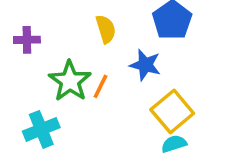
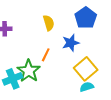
blue star: (145, 65) -> (71, 43), turned -30
green star: (70, 81) -> (29, 71), moved

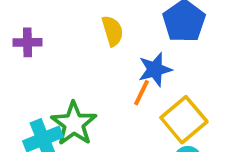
orange line: (46, 55) -> (141, 93), moved

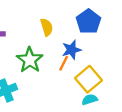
green star: (74, 124) -> (30, 60), moved

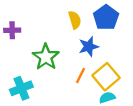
yellow semicircle: (47, 27) -> (75, 20), moved
orange line: (64, 63) -> (81, 76), moved

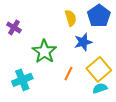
purple cross: (12, 30) -> (14, 27), turned 32
orange line: (81, 76) -> (68, 74), moved

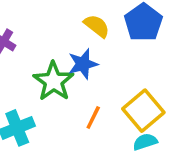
yellow semicircle: (71, 18) -> (97, 26), turned -35
blue star: (83, 42) -> (83, 64), moved

